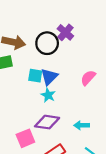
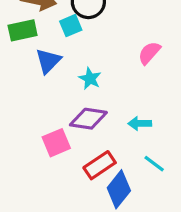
cyan square: (35, 76) -> (71, 26), moved, turned -32
blue triangle: (49, 77) -> (48, 61), moved

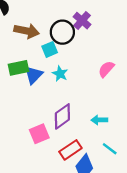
green rectangle: (23, 30) -> (18, 68), moved
cyan star: (90, 79) -> (60, 74), moved
purple diamond: (88, 119) -> (62, 116), turned -44

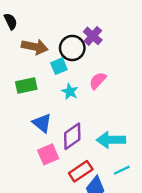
pink semicircle: (106, 69) -> (98, 81), moved
blue triangle: (34, 75) -> (42, 123), moved, turned -36
cyan arrow: (99, 120) -> (111, 140), size x1.6
cyan line: (110, 149) -> (122, 170), turned -63

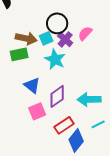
purple cross: (93, 36) -> (65, 39), moved
brown arrow: (35, 47) -> (26, 38), moved
pink semicircle: (98, 81) -> (85, 33), moved
cyan star: (70, 92) -> (55, 59), size x1.5

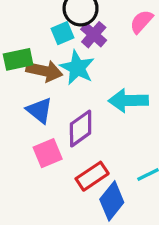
pink semicircle: (85, 33) -> (141, 22), moved
brown arrow: (26, 38) -> (44, 71), moved
cyan arrow: (89, 99) -> (128, 101), moved

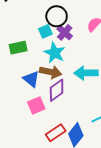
brown arrow: (44, 71) -> (50, 72), moved
red rectangle: (92, 176) -> (56, 133), moved

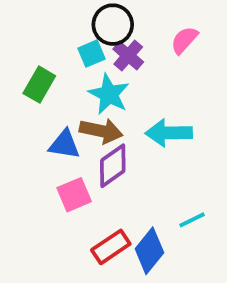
green rectangle: (18, 48) -> (39, 85), turned -48
blue triangle: (31, 79) -> (64, 144), turned -30

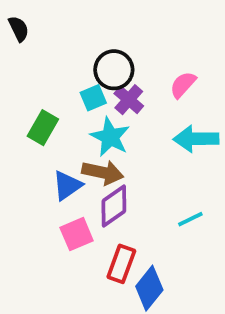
cyan arrow: (169, 133) -> (196, 139), moved
blue triangle: (64, 144) -> (67, 186), turned -44
cyan line: (192, 220) -> (190, 219), moved
red rectangle: (111, 247) -> (121, 264), moved, turned -36

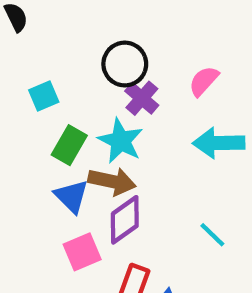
cyan square: (93, 98) -> (44, 96), moved
green rectangle: (43, 128) -> (69, 145), moved
blue triangle: (67, 186) -> (71, 196), turned -40
cyan line: (190, 219) -> (212, 235), turned 70

